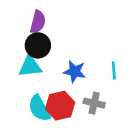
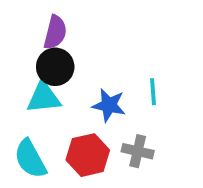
cyan line: (114, 70) -> (153, 92), moved
cyan semicircle: (39, 108) -> (30, 159), moved

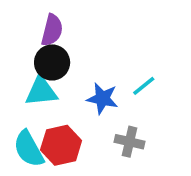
cyan line: (153, 92) -> (144, 86), turned 55
red hexagon: (88, 155) -> (61, 145), moved

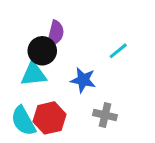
purple semicircle: (52, 30) -> (55, 33), moved
cyan line: (144, 86) -> (118, 51), moved

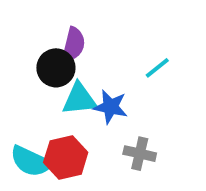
cyan triangle: (33, 74) -> (79, 99), moved
cyan semicircle: (23, 121) -> (31, 161), turned -36

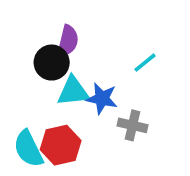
gray cross: (140, 154) -> (132, 125), moved
cyan semicircle: (31, 161) -> (28, 149), turned 39

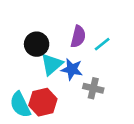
purple semicircle: (68, 41) -> (78, 37), moved
cyan triangle: (73, 91) -> (52, 64), turned -35

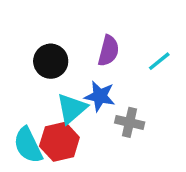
cyan line: (102, 44) -> (159, 61), moved
cyan triangle: (52, 64) -> (72, 108), moved

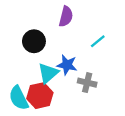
purple semicircle: (109, 51) -> (66, 16), moved
cyan line: (159, 61) -> (98, 41), moved

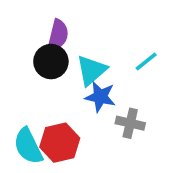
purple semicircle: (66, 16) -> (58, 35), moved
cyan triangle: (48, 73) -> (91, 70), moved

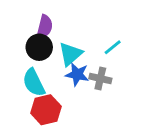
gray cross: (130, 123) -> (100, 78), moved
cyan semicircle: (28, 146) -> (34, 83), moved

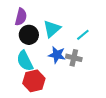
purple semicircle: (45, 27) -> (21, 17), moved
cyan triangle: (70, 54) -> (52, 29), moved

